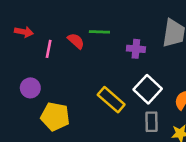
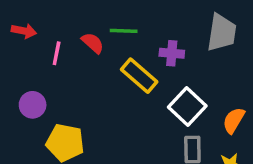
yellow rectangle: (111, 100) -> (139, 76), moved

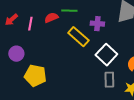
red arrow: (24, 31) -> (11, 20), moved, turned 128
red semicircle: (93, 43) -> (51, 18), turned -64

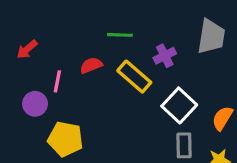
red semicircle: (51, 18) -> (91, 65), moved
pink line: (30, 24) -> (57, 81), moved
purple cross: (97, 24) -> (165, 56), turned -32

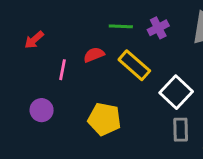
purple cross: (165, 56) -> (158, 28), moved
purple circle: (35, 104) -> (42, 110), moved
yellow pentagon: (65, 139) -> (104, 119), moved

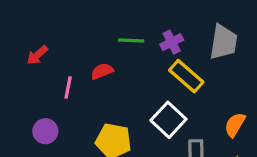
yellow rectangle: (134, 65) -> (186, 76), moved
white square: (176, 92) -> (168, 120), moved

